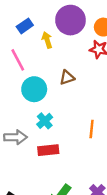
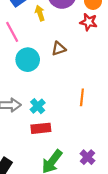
cyan cross: (45, 121) -> (38, 106), moved
red rectangle: (48, 150) -> (41, 128), moved

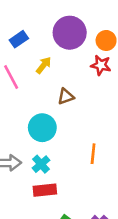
yellow arrow: (40, 13) -> (44, 65), moved, turned 56
cyan circle: (28, 60) -> (42, 128), moved

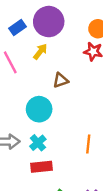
purple circle: (70, 33) -> (49, 22), moved
orange line: (93, 154) -> (88, 144), moved

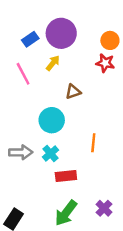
orange line: (88, 144) -> (93, 143), moved
red rectangle: (41, 167) -> (66, 176), moved

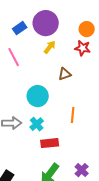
yellow arrow: (53, 63) -> (50, 47), moved
brown triangle: (73, 92) -> (65, 74), moved

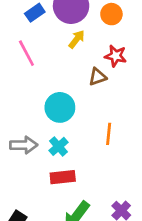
orange circle: (87, 29) -> (111, 14), moved
red star: (83, 48) -> (116, 56), moved
red rectangle: (50, 143) -> (63, 177), moved

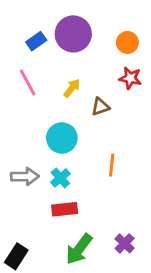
orange circle: (111, 14) -> (127, 43), moved
yellow arrow: (77, 39) -> (72, 88), moved
red star: (116, 56) -> (130, 78), moved

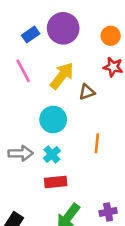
yellow arrow: (72, 88) -> (62, 76), size x1.6
purple cross: (125, 243) -> (108, 212), turned 35

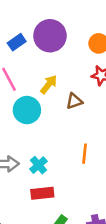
yellow arrow: (62, 76) -> (49, 84), size x0.7
cyan circle: (53, 119) -> (27, 110), moved

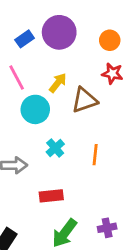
brown triangle: (74, 101) -> (84, 100), size x1.5
cyan cross: (38, 165) -> (55, 148), moved

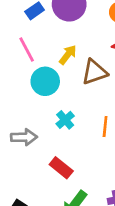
red rectangle: (51, 196) -> (61, 168), turned 45

